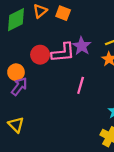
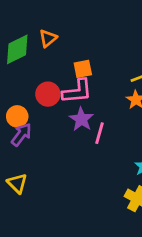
orange square: (63, 13) -> (83, 69), moved, turned -32
purple star: (82, 46) -> (81, 119), moved

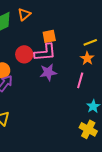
purple star: (81, 119) -> (48, 72), turned 30
pink line: (99, 133) -> (80, 80), moved

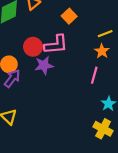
orange square: (49, 36) -> (69, 16), moved, turned -32
purple star: (48, 72) -> (44, 65), moved

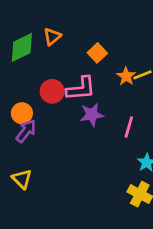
orange star: (102, 51) -> (126, 76), moved
purple star: (44, 65) -> (92, 115), moved

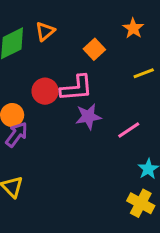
orange star: (126, 76) -> (133, 28), moved
pink line: (129, 127) -> (129, 130), turned 40

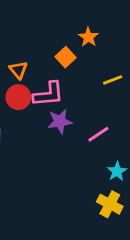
orange star: (133, 28) -> (88, 37), moved
orange triangle: (45, 31) -> (18, 70), moved, turned -30

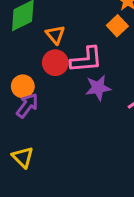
orange square: (66, 57) -> (117, 26), moved

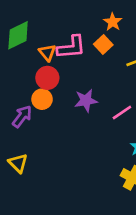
pink L-shape: (86, 60) -> (71, 47), moved
orange circle: (23, 86) -> (42, 99), moved

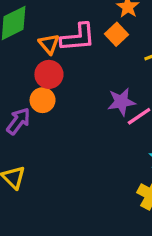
purple star: (86, 101) -> (121, 102), moved

